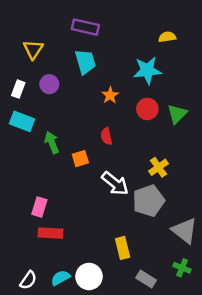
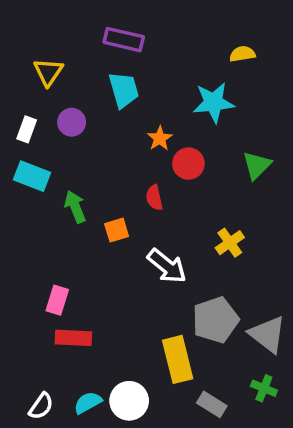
red circle: (147, 109) -> (188, 164), moved
gray pentagon: (149, 201) -> (215, 320), moved
yellow rectangle: (123, 248) -> (178, 359), size x1.4

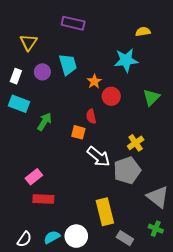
cyan trapezoid: (124, 90) -> (68, 64), moved
green arrow: (75, 207) -> (44, 122), turned 54
orange square: (117, 230) -> (78, 132), moved, turned 32
pink rectangle: (57, 300) -> (34, 177), turned 35
gray pentagon: (215, 320) -> (127, 170), moved

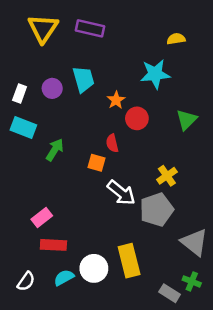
yellow triangle: (29, 42) -> (43, 28), moved, size x1.4
white circle: (76, 236) -> (94, 268), moved
cyan semicircle: (52, 237) -> (64, 278), moved
gray rectangle: (125, 238) -> (170, 293), moved
white semicircle: (24, 239) -> (26, 281), moved

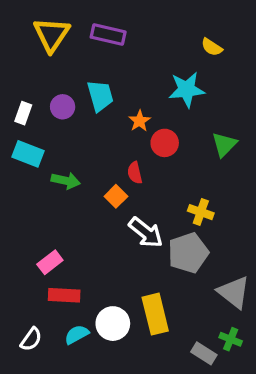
yellow semicircle: (176, 39) -> (212, 47), turned -138
green arrow: (55, 150) -> (66, 181), turned 70
orange square: (96, 163) -> (116, 196), turned 30
yellow cross: (167, 176) -> (201, 212), turned -36

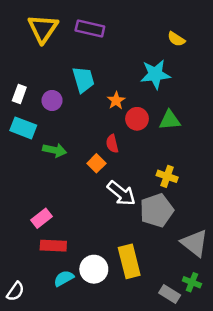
purple circle: (63, 107) -> (52, 100), moved
green triangle: (224, 144) -> (170, 120), moved, turned 40
white semicircle: (31, 339) -> (15, 291), moved

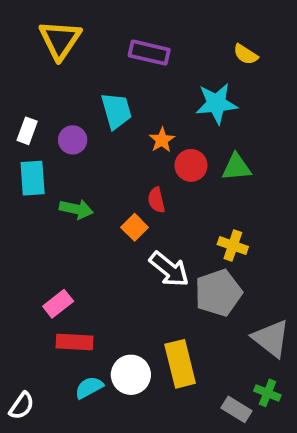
purple rectangle: (90, 29) -> (149, 53), moved
cyan rectangle: (23, 128) -> (33, 178), turned 65

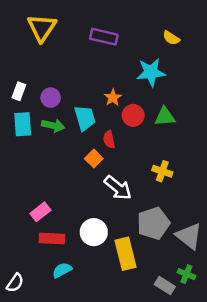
cyan trapezoid: (116, 111) -> (85, 118), moved
green arrow: (76, 209) -> (53, 126), moved
gray pentagon: (218, 293) -> (153, 223), moved
white circle: (131, 375) -> (94, 232), moved

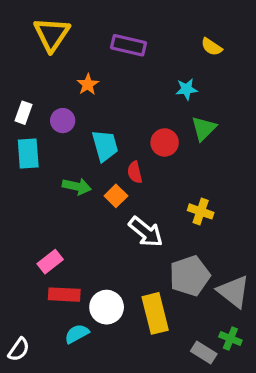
cyan star: (151, 72) -> (187, 89), size x0.6
orange star: (113, 98) -> (88, 84), moved
green triangle: (165, 117) -> (204, 128), moved, turned -40
green arrow: (53, 126) -> (77, 186), moved
white circle: (94, 232) -> (107, 307), moved

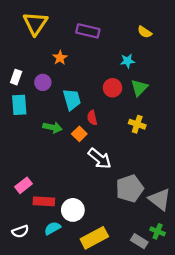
red circle: (165, 142) -> (113, 88), moved
yellow cross: (201, 211) -> (137, 124), moved
pink rectangle: (50, 262) -> (24, 185), moved
yellow rectangle: (155, 313) -> (94, 238), moved, turned 76
white semicircle: (19, 349) -> (20, 231), moved, turned 35

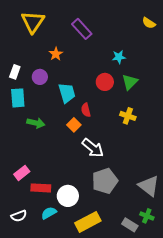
purple rectangle: (88, 31) -> (82, 29), turned 35
yellow semicircle: (145, 32) -> (149, 23), moved
green arrow: (52, 127) -> (36, 123), moved
gray pentagon: (130, 189) -> (105, 181), moved

